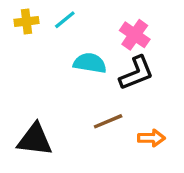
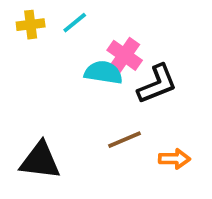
pink cross: (135, 35) -> (125, 55), moved

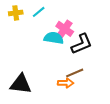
brown line: (125, 140) -> (75, 73), moved
orange arrow: (174, 159) -> (66, 83), moved

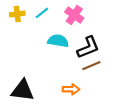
pink cross: (65, 29) -> (74, 15), moved
brown line: (75, 73) -> (91, 66), moved

